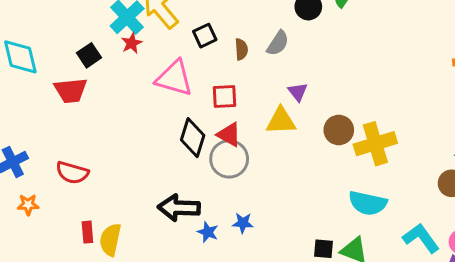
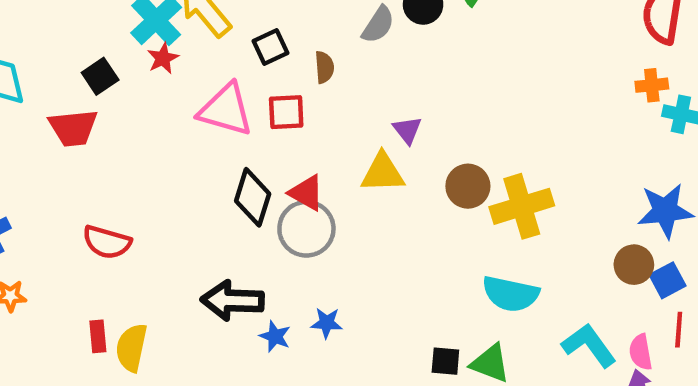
gray semicircle: (278, 43) -> (378, 25), moved
red square: (225, 96) -> (286, 112), moved
red semicircle: (72, 173) -> (107, 242), moved

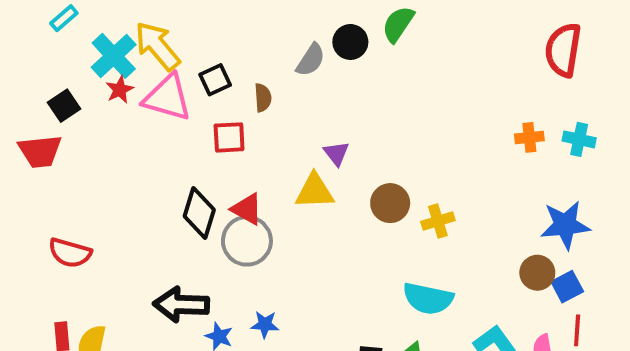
orange cross: (652, 85) -> (529, 137), moved
pink triangle: (226, 110) -> (167, 98), moved
yellow cross: (522, 206) -> (438, 221), size x0.6

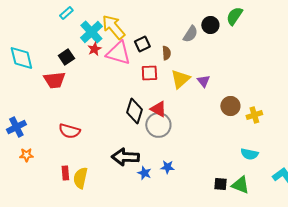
yellow triangle: (315, 191) -> (180, 79), moved, turned -40
cyan semicircle: (428, 299) -> (249, 154), size x0.7

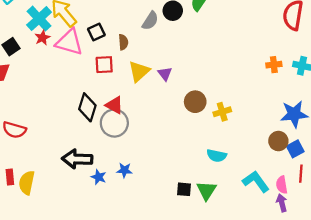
green triangle: (240, 185) -> (206, 190), turned 42

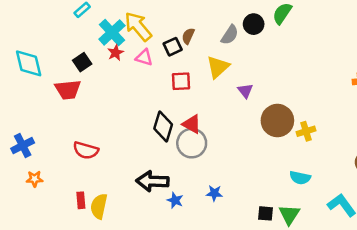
pink triangle: (69, 42) -> (144, 57), size x0.6
brown semicircle: (123, 42) -> (188, 36), moved, turned -152
yellow triangle: (139, 71) -> (218, 67), moved
brown circle: (195, 102) -> (277, 121), size x1.4
blue star: (124, 170) -> (214, 193), moved

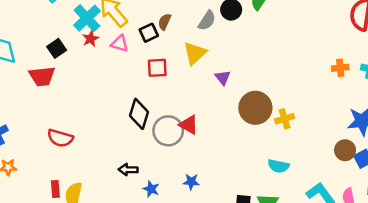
red triangle: (192, 124) -> (189, 125), moved
black arrow: (152, 181) -> (128, 170), size x0.6

